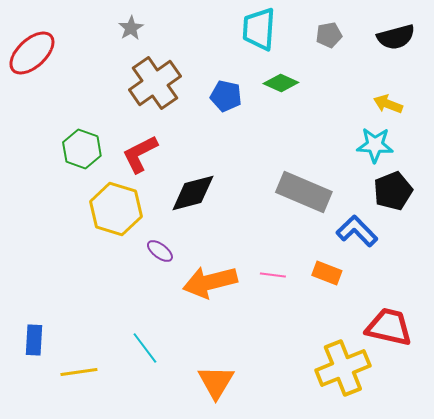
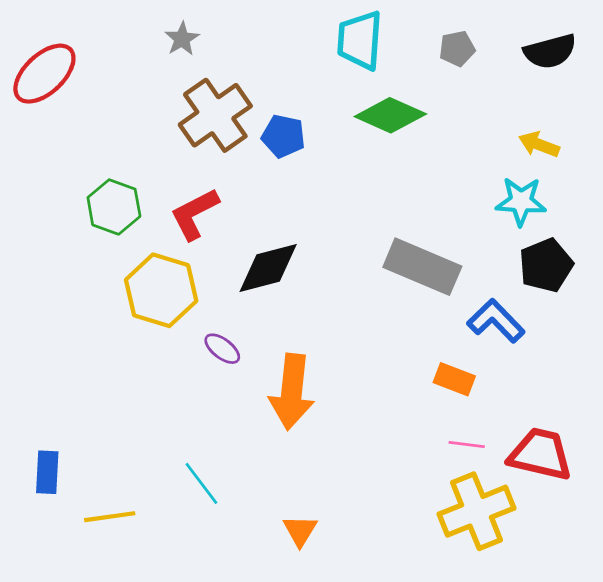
green diamond: (281, 83) -> (390, 115), size x1.4
blue pentagon: (226, 96) -> (283, 136), moved
pink line: (273, 275) -> (467, 444), moved
orange arrow: (210, 282) -> (292, 392), turned -70
orange triangle: (216, 382) -> (300, 531), size x0.7

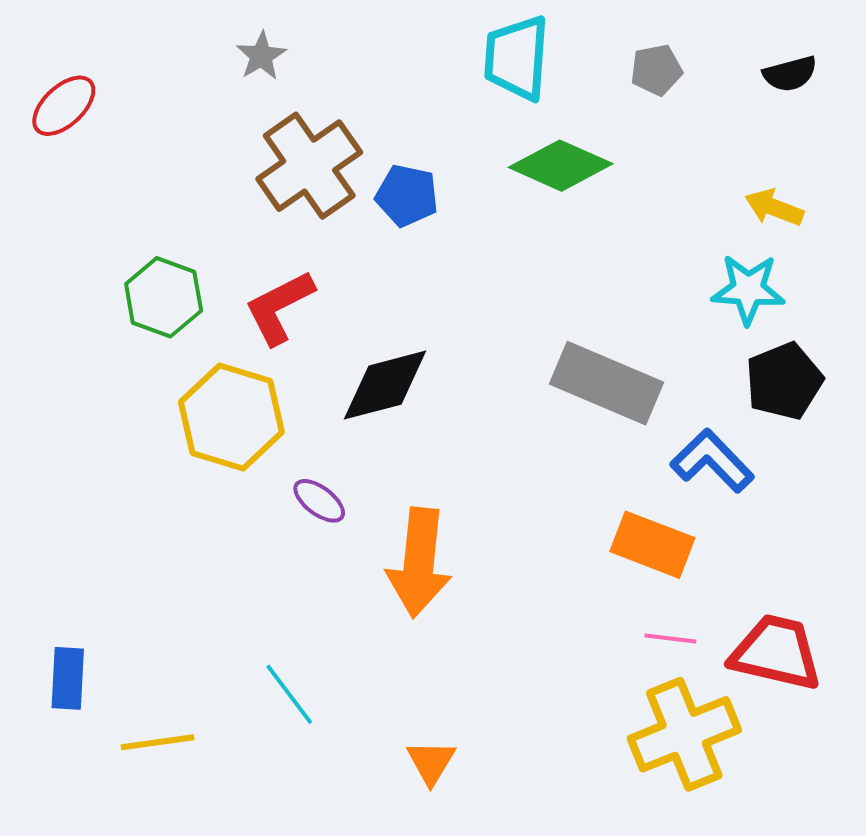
black semicircle: (550, 51) -> (790, 74), size x0.7
red ellipse: (44, 74) -> (64, 106), size x0.7
orange rectangle: (454, 379) -> (652, 545), size x1.4

